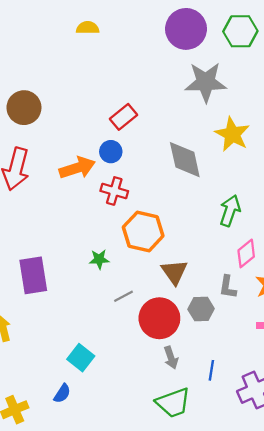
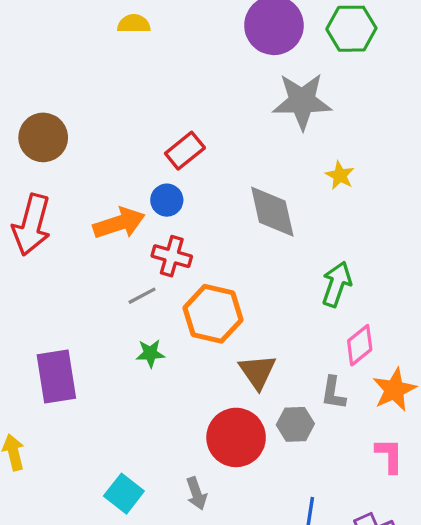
yellow star: (232, 134) -> (340, 175), size x0.6
gray line: (124, 296) -> (142, 296), moved
gray arrow: (171, 358) -> (196, 494), moved

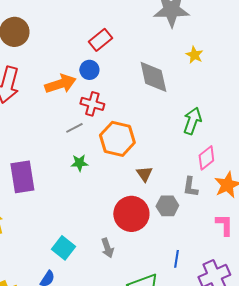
brown triangle: (257, 372) -> (144, 174), size x0.7

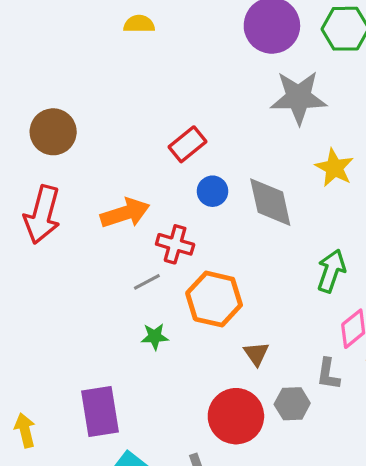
yellow star: (194, 55) -> (334, 168), size x1.4
blue circle: (89, 70) -> (213, 191), moved
purple rectangle: (22, 177) -> (100, 412), moved

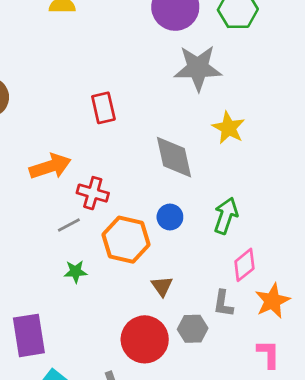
red rectangle: (188, 144) -> (103, 108), turned -64
blue circle: (213, 191) -> (170, 217), moved

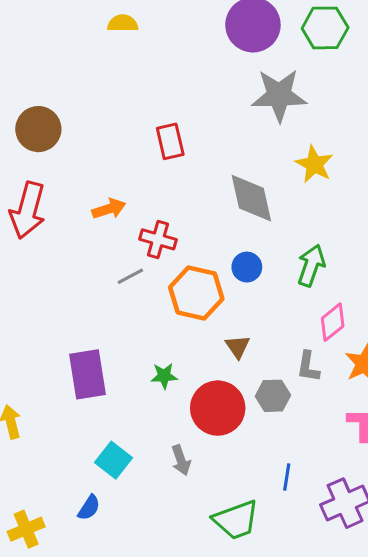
orange arrow: (50, 166) -> (109, 209), size x0.7
green star: (75, 272) -> (164, 376), moved
purple rectangle: (29, 335) -> (87, 374), moved

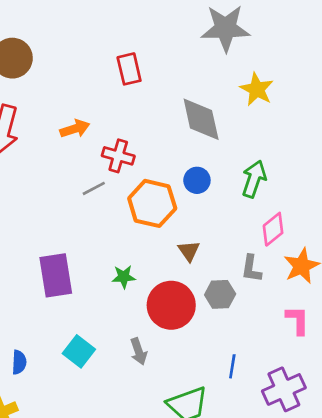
blue semicircle: (89, 508) -> (19, 362), moved, turned -30

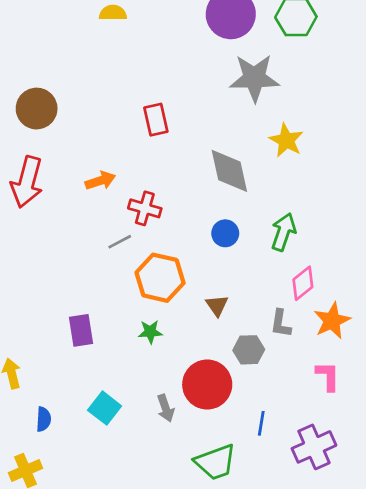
orange hexagon: (152, 203) -> (160, 278), moved
purple rectangle: (56, 275) -> (81, 330), size x0.7
red circle: (171, 305) -> (207, 385), moved

